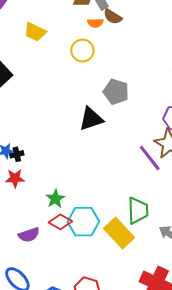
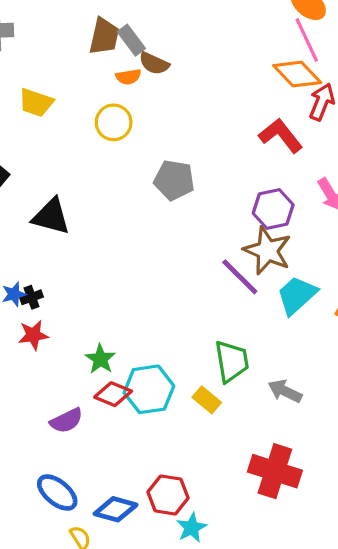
black triangle: (91, 119) -> (51, 217), moved, turned 40
yellow rectangle: (119, 233) -> (207, 400), size x0.6

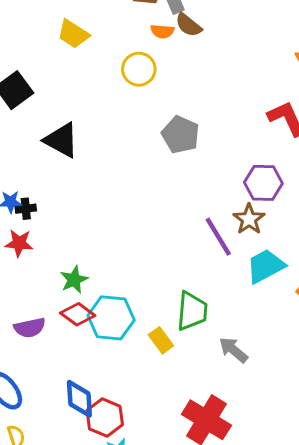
brown star: (267, 251) -> (249, 219), size x0.7
blue diamond: (116, 509) -> (79, 399), moved, turned 57

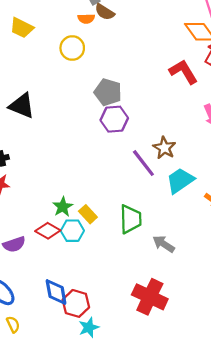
purple hexagon: (263, 183) -> (114, 119), moved
green star: (74, 280) -> (63, 207), moved
cyan hexagon: (111, 318) -> (72, 231), size x0.7
yellow rectangle: (161, 340) -> (88, 214), moved

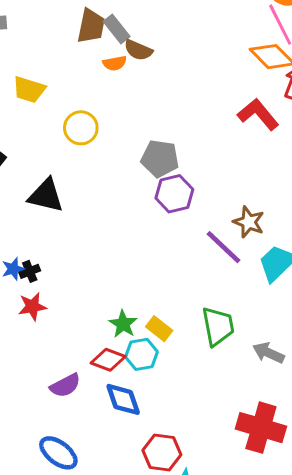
yellow circle: (72, 48) -> (81, 128), moved
blue diamond: (56, 292) -> (123, 399), moved

